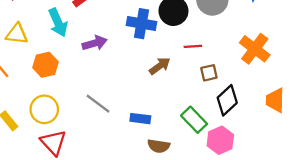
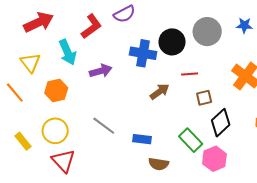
yellow triangle: (17, 34) -> (30, 63), turned 45

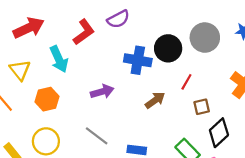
purple arrow: (101, 71) -> (102, 92), moved
red line: (190, 74) -> (186, 82), turned -56

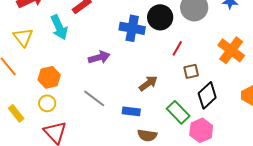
orange hexagon: (47, 99) -> (49, 77), moved
brown arrow: (155, 100) -> (148, 83), moved
yellow circle: (46, 141) -> (47, 103), size x0.7

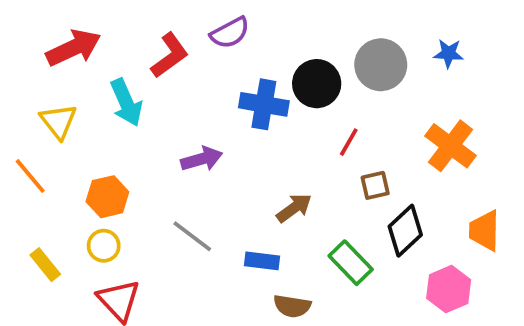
pink hexagon: (201, 130) -> (449, 289), moved

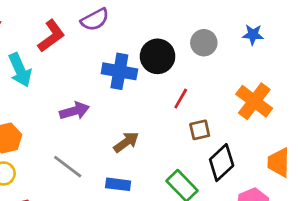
gray circle: (381, 65) -> (204, 43), size x0.7
brown arrow: (294, 208) -> (126, 142), moved

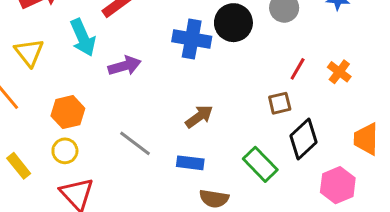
red line: (181, 99) -> (298, 69), moved
orange cross: (254, 101) -> (339, 72), size x0.6
purple arrow: (74, 111) -> (125, 66), moved

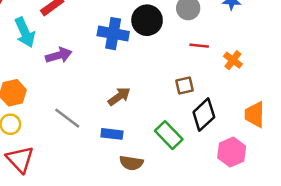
red line: (298, 69) -> (199, 46), moved, turned 66

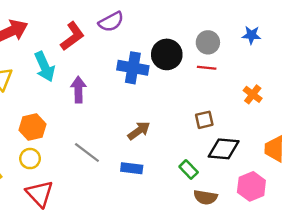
red line: (199, 46) -> (207, 68), moved
purple arrow: (59, 55) -> (78, 90), turned -75
black diamond: (204, 115) -> (224, 149), turned 48
green rectangle: (169, 135) -> (189, 169), size x0.7
brown semicircle: (131, 163) -> (205, 197), moved

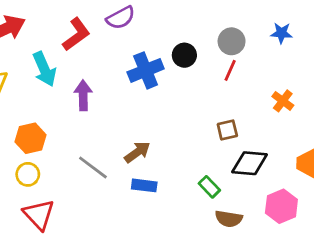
black circle: (167, 54) -> (184, 55), size x0.7
blue cross: (133, 68) -> (146, 70), turned -32
red line: (207, 68) -> (230, 70), turned -72
brown arrow: (139, 131) -> (137, 152), moved

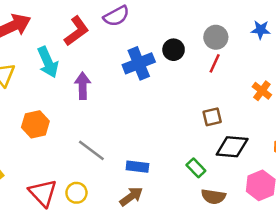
brown arrow: (137, 152) -> (131, 197), moved
yellow circle: (28, 174) -> (76, 193), moved

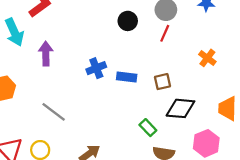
blue cross: (139, 63) -> (96, 68), moved, size x0.7
blue rectangle: (137, 167) -> (127, 77), moved

